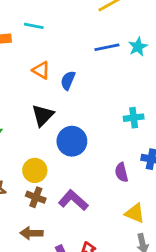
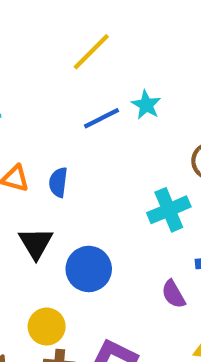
cyan cross: (134, 118) -> (169, 210), size x1.4

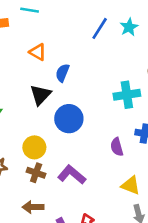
blue line: (102, 118) -> (100, 28), turned -45
blue semicircle: (58, 182) -> (62, 73), moved

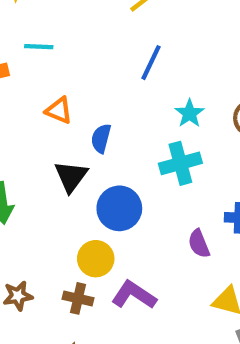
cyan star: (129, 27) -> (190, 113), moved
cyan cross: (127, 95) -> (180, 163), moved
yellow circle: (34, 147) -> (96, 259), moved

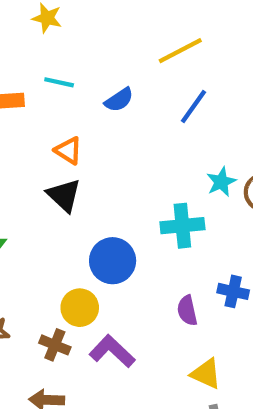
blue line: (151, 63) -> (194, 107), moved
cyan star: (190, 113) -> (221, 182), moved
blue semicircle: (101, 138) -> (119, 100), moved, turned -148
black triangle: (71, 176) -> (64, 195), moved, turned -33

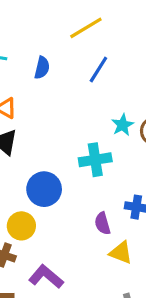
blue semicircle: (119, 100) -> (42, 68), turned -40
purple L-shape: (112, 351) -> (46, 277), moved
yellow triangle: (206, 374) -> (121, 253), moved

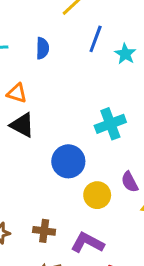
cyan star: (123, 125) -> (125, 54), moved
yellow circle: (21, 226) -> (97, 195), moved

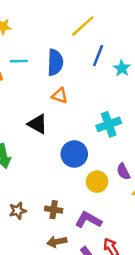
blue semicircle: (42, 48) -> (55, 62), size x1.5
orange triangle: (17, 93) -> (60, 96), moved

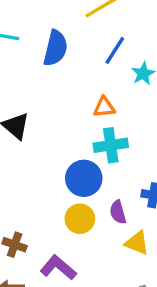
orange triangle: (60, 96) -> (104, 107), moved, turned -35
blue circle: (74, 154) -> (84, 178), moved

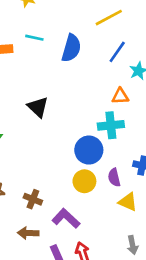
orange triangle: (104, 107) -> (120, 96), moved

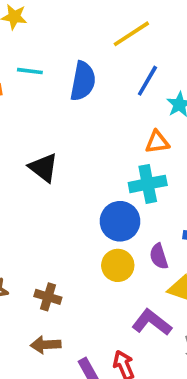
purple L-shape: (66, 218) -> (152, 322), moved

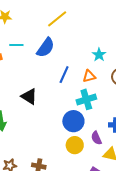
yellow line: (131, 34) -> (57, 19), moved
blue semicircle: (83, 81) -> (46, 48), turned 30
blue line: (147, 81) -> (64, 75), moved

